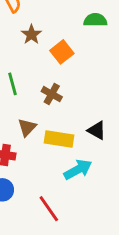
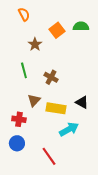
brown star: (31, 35) -> (35, 44), moved
orange square: (62, 52) -> (57, 30), moved

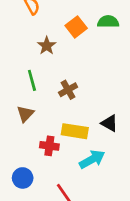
brown cross: (51, 77) -> (68, 90), turned 32
brown triangle: (34, 100) -> (25, 114), moved
red cross: (19, 119) -> (49, 146), moved

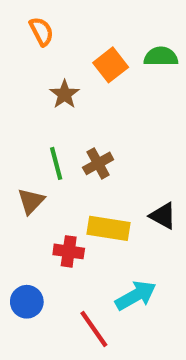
green line: (32, 80) -> (56, 163), moved
cyan arrow: (92, 159) -> (136, 295), moved

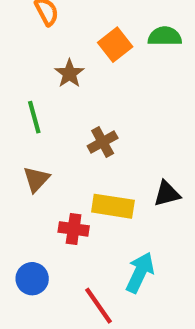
green line: (56, 163) -> (34, 117), moved
black triangle: (163, 216) -> (167, 194), turned -44
cyan arrow: (136, 295) -> (140, 272), turned -36

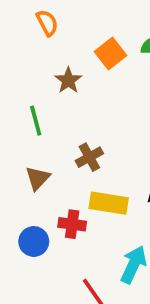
brown cross: (103, 142) -> (89, 157), moved
blue circle: (32, 279) -> (34, 241), moved

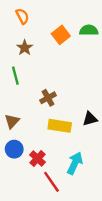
brown star: (68, 80) -> (25, 48), moved
brown triangle: (38, 178) -> (12, 121), moved
red cross: (72, 224) -> (38, 158), moved, turned 35

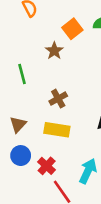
brown star: (25, 48) -> (54, 51), moved
yellow rectangle: (60, 126) -> (57, 130), moved

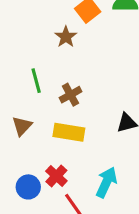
green line: (22, 74) -> (36, 81), moved
blue circle: (21, 156) -> (28, 187), moved

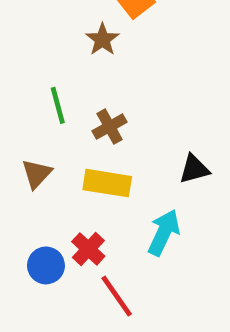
cyan arrow: (106, 182) -> (164, 233), moved

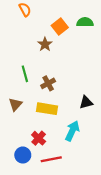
blue circle: (46, 265) -> (23, 155), moved
red line: (117, 296) -> (51, 159), turned -66

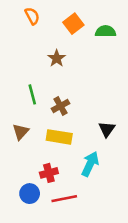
orange square: (60, 26) -> (73, 24), moved
black triangle: (86, 102) -> (107, 129), turned -40
red cross: (39, 138) -> (49, 173), turned 32

